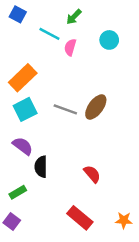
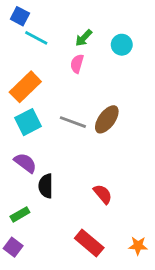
green arrow: (74, 17) -> (84, 38), moved
cyan line: (49, 34) -> (36, 38), moved
pink semicircle: (70, 47) -> (77, 64), moved

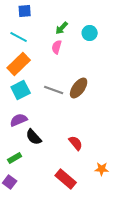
blue square: (20, 16) -> (25, 11), moved, turned -32
cyan line: (36, 38) -> (19, 37), moved
purple semicircle: (25, 163) -> (19, 120), turned -60
black semicircle: (46, 186) -> (34, 137), turned -42
orange star: (138, 246) -> (102, 169), moved

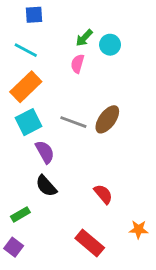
cyan circle: (90, 33) -> (110, 45), moved
purple semicircle: (19, 120) -> (45, 152), moved, turned 84

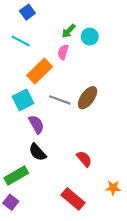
blue square: (34, 15) -> (27, 12), turned -32
orange rectangle: (26, 87) -> (40, 71), moved
green rectangle: (20, 214) -> (16, 176), size x1.5

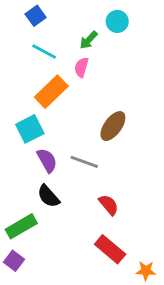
cyan circle: (90, 37) -> (117, 21), moved
cyan line: (21, 41) -> (44, 52), moved
gray line: (60, 100) -> (84, 162), moved
orange star: (113, 188) -> (146, 271), moved
red rectangle: (73, 199) -> (110, 249), moved

